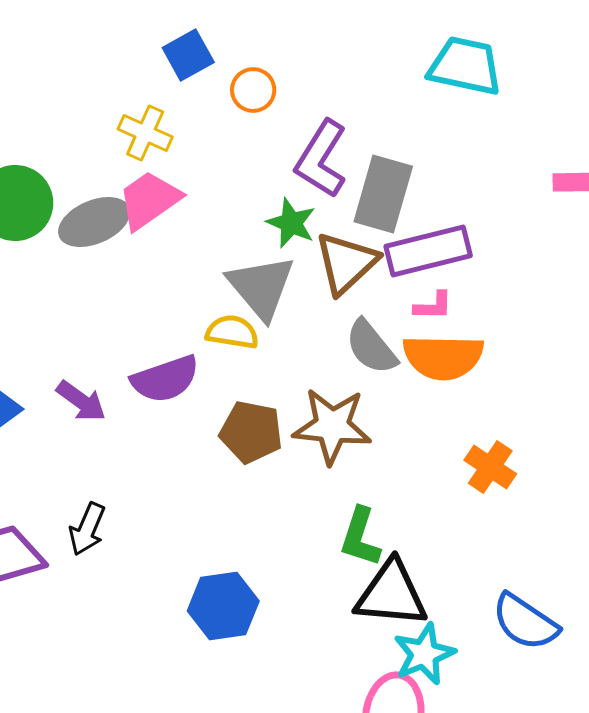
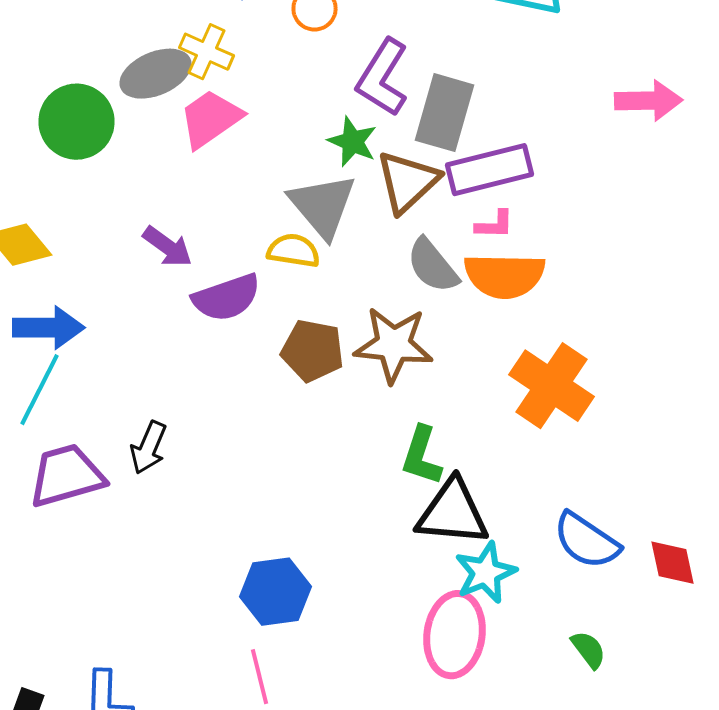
gray ellipse: (94, 222) -> (156, 74), moved
purple arrow: (81, 401) -> (168, 247), moved
orange cross: (490, 467) -> (552, 386), size x1.6
blue hexagon: (223, 606) -> (276, 592), moved

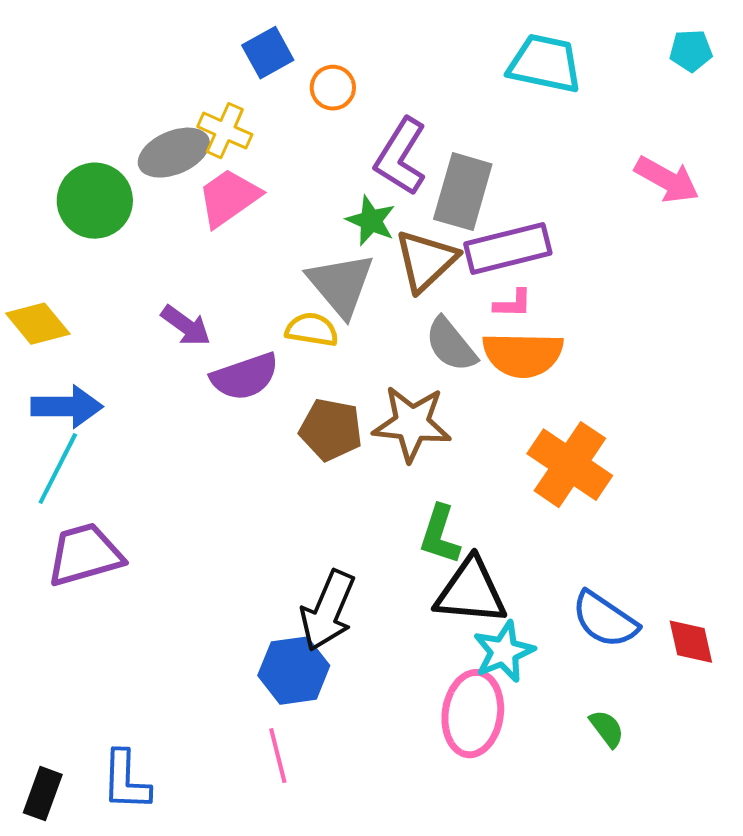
pink arrow: (648, 101) -> (667, 180), turned 30
black arrow: (148, 448) -> (328, 611), moved, size x1.5

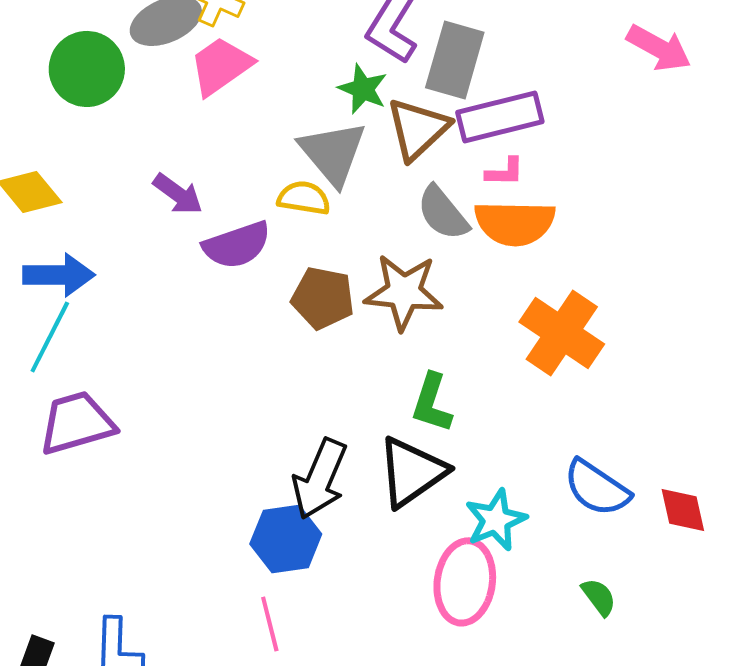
black triangle: (471, 592) -> (412, 472), moved, turned -40

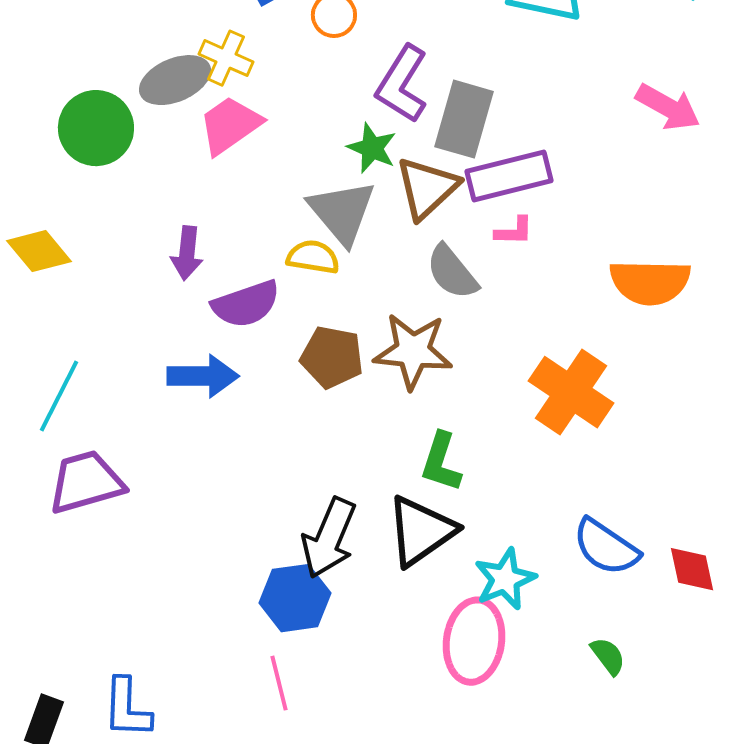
purple arrow: (178, 194) -> (187, 253), turned 60
orange semicircle: (515, 223) -> (650, 282), moved
blue arrow: (59, 275) -> (203, 376), moved

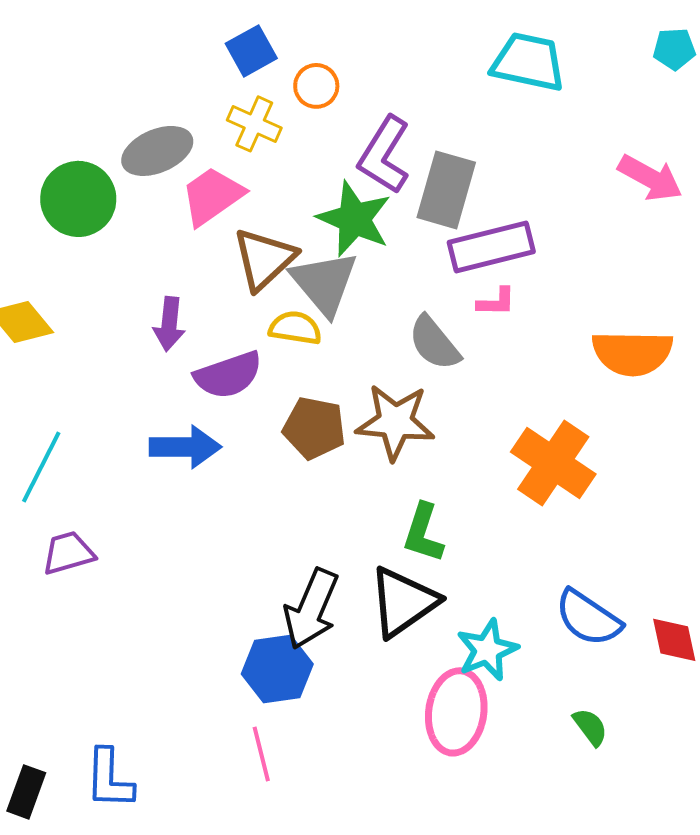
yellow cross: (226, 58) -> (254, 124), moved
green star: (372, 148) -> (354, 219), size x1.5
brown triangle: (427, 188) -> (264, 259), moved
purple trapezoid: (86, 482) -> (68, 553), size x0.7

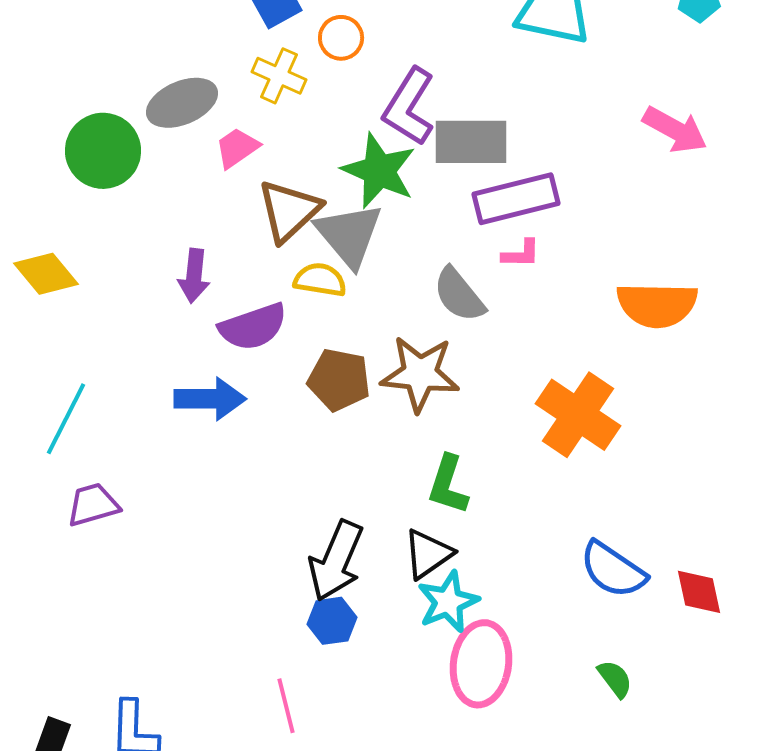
gray rectangle: (446, 190) -> (471, 142), turned 74
pink trapezoid: (212, 196) -> (237, 148), size x0.7
black triangle: (403, 602) -> (428, 554), size x0.7
cyan star: (487, 650) -> (448, 602), moved
blue hexagon: (277, 669) -> (332, 621), moved, size x0.7

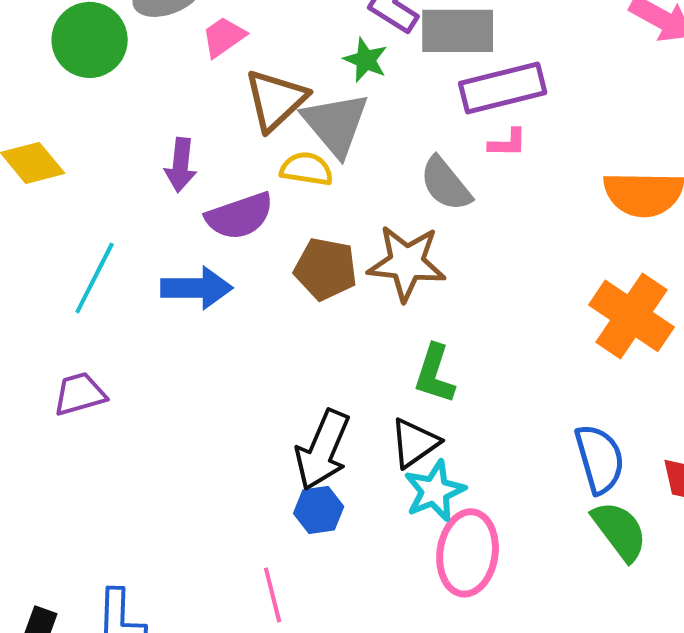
green star: (379, 171) -> (366, 60), size x0.6
orange cross: (578, 415) -> (632, 316), moved
cyan line: (66, 419) -> (95, 278), moved
blue semicircle: (613, 570) -> (600, 459), turned -140
green semicircle: (615, 679) -> (620, 531), moved, size x1.6

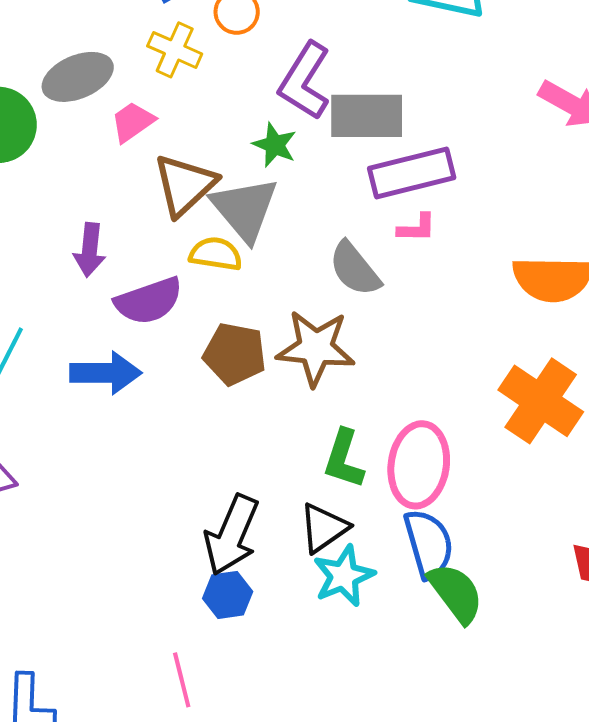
blue semicircle: (600, 459) -> (429, 544), moved
green semicircle: (620, 531) -> (456, 593), moved
pink ellipse: (468, 553) -> (419, 465), moved

